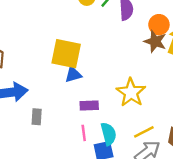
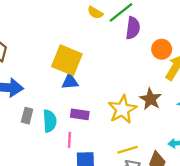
brown star: (155, 41) -> (151, 99), moved
cyan semicircle: (109, 134) -> (50, 121), moved

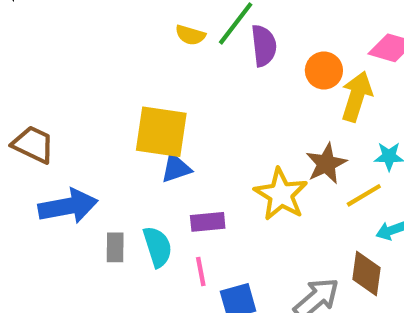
brown star: (151, 99) -> (326, 164), turned 30
yellow line: (128, 150) -> (364, 195), moved

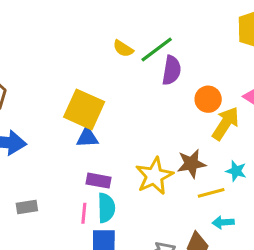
gray rectangle: (115, 247) -> (27, 207), moved, turned 65
cyan semicircle: (158, 247) -> (106, 208), moved

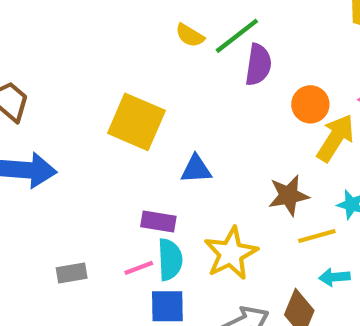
blue triangle: (87, 137) -> (196, 169), moved
yellow star: (154, 176) -> (231, 253), moved
gray rectangle: (27, 207) -> (72, 273), moved
pink line: (84, 213) -> (139, 268), turned 65

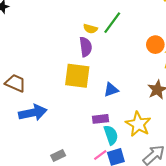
purple semicircle: (258, 65) -> (86, 47), moved
pink line: (139, 268) -> (100, 155), moved
gray rectangle: (72, 273) -> (58, 156), moved

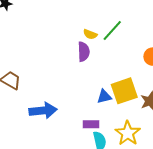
yellow square: (77, 76) -> (124, 91), moved, turned -32
blue arrow: (33, 113) -> (43, 111), moved

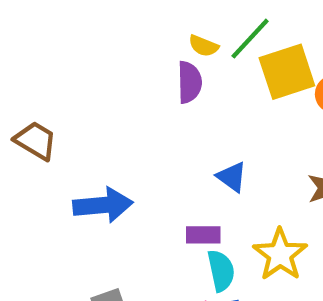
yellow square: (124, 91) -> (287, 72), moved
blue triangle: (104, 97) -> (232, 177), turned 49

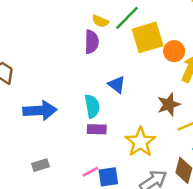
blue triangle: (232, 177) -> (117, 85), moved
cyan semicircle: (221, 271) -> (92, 106), moved

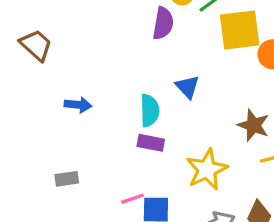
brown star: (169, 105) -> (253, 125), turned 30
blue arrow: (40, 110) -> (78, 105), size x0.6

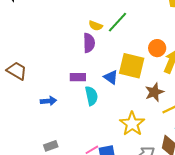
yellow square: (240, 30) -> (132, 66), moved, turned 32
brown star: (253, 125) -> (154, 92), turned -30
purple rectangle: (151, 143) -> (78, 77), moved

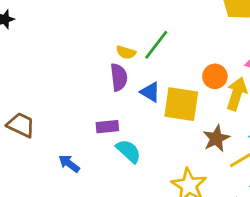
blue triangle: (111, 77) -> (150, 92), moved
cyan semicircle: (91, 96) -> (129, 151), turned -30
blue arrow: (49, 101) -> (69, 163), turned -133

